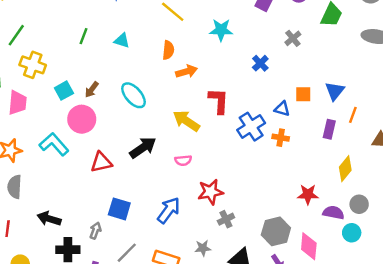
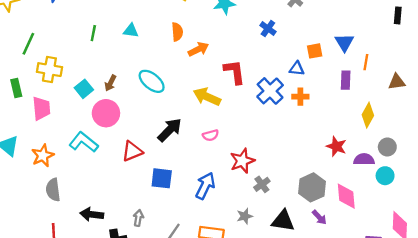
red star: (308, 194) -> (336, 146), turned 30
blue square: (119, 209) -> (162, 178), moved

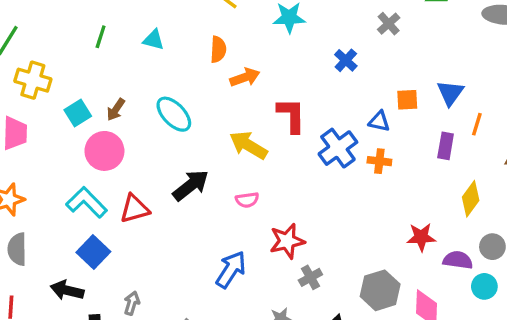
cyan L-shape: (84, 142) -> (87, 202), moved
red star: (336, 146) -> (421, 237), turned -30
blue square: (162, 178) -> (93, 252), moved, turned 30

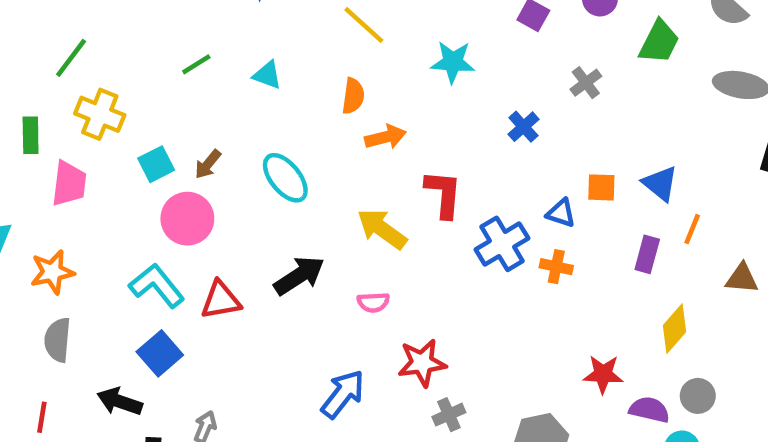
green line: (101, 37) -> (196, 64), turned 35
blue triangle: (450, 93) -> (660, 184), turned -32

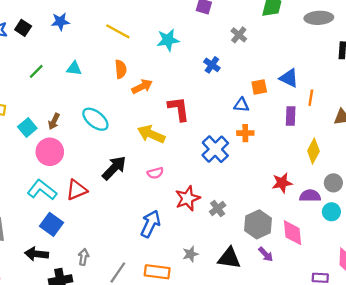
blue cross: (502, 244) -> (215, 149), moved
gray cross: (449, 415) -> (218, 208), moved

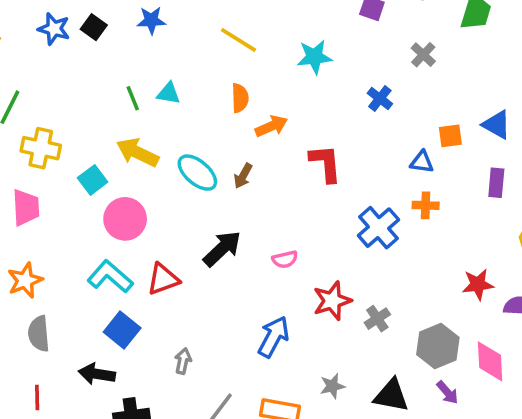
green line: (36, 71) -> (133, 98), moved, turned -70
brown arrow: (54, 121) -> (243, 176), moved
yellow arrow: (151, 134) -> (137, 152), moved
gray arrow: (83, 257) -> (183, 361), moved

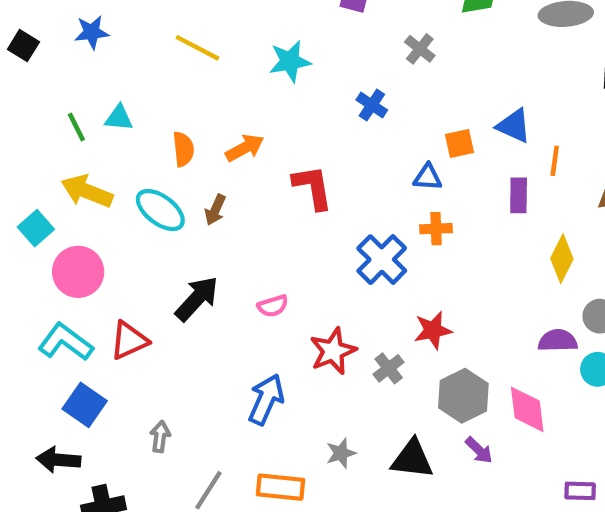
orange semicircle: (240, 98) -> (183, 149), moved
red star: (478, 284) -> (433, 330), moved

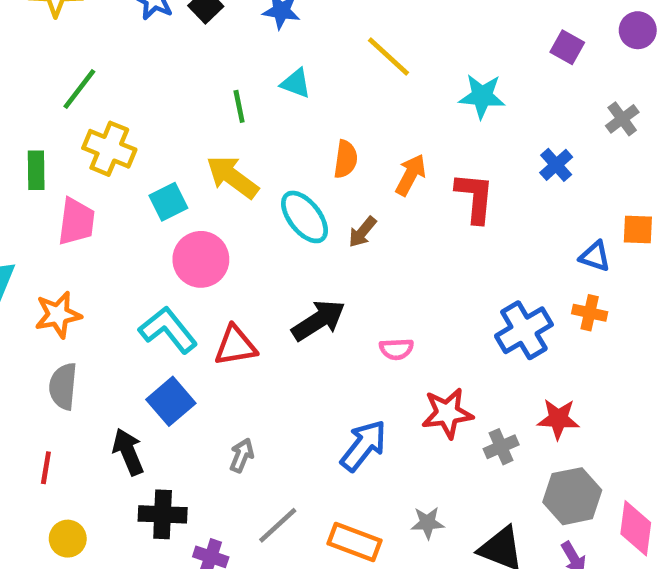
cyan triangle: (119, 118) -> (296, 83), moved
orange arrow: (245, 148) -> (411, 175), turned -48
red L-shape: (313, 187) -> (475, 198), moved
black arrow: (58, 460) -> (128, 452), turned 48

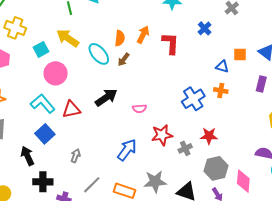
orange semicircle: (346, 159) -> (120, 38), moved
gray star: (427, 523) -> (155, 182), size x1.6

